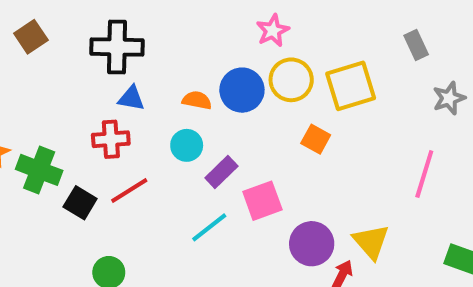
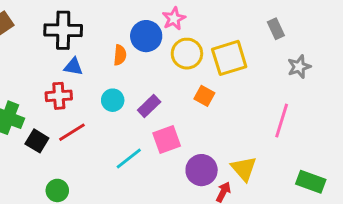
blue circle: (242, 90) -> (146, 36), moved
orange semicircle: (197, 100) -> (120, 55), moved, turned 84
purple rectangle: (221, 172) -> (149, 106), moved

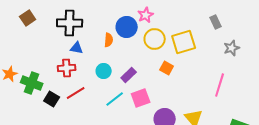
cyan line: (129, 158) -> (115, 99), moved

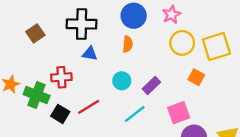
brown square: (28, 18) -> (35, 33), moved
blue circle: (127, 27) -> (134, 16), moved
red cross: (67, 68) -> (61, 77), moved
pink square: (141, 98) -> (179, 113), moved

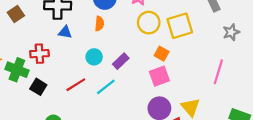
red line: (89, 107) -> (76, 85), moved
pink square: (179, 113) -> (159, 76), moved

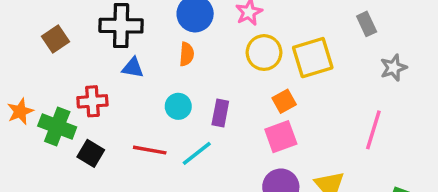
orange square: (162, 54) -> (284, 101), turned 32
purple rectangle: (121, 61) -> (220, 113), turned -35
red line: (76, 85) -> (150, 150), turned 42

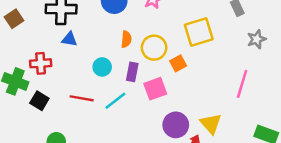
yellow circle: (264, 53) -> (154, 48), moved
orange semicircle: (187, 54) -> (126, 39), moved
pink square: (281, 137) -> (155, 89), moved

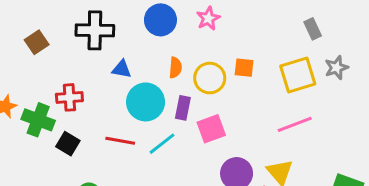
yellow square: (199, 32) -> (298, 75), moved
blue triangle: (70, 39) -> (122, 69), moved
orange square: (178, 63) -> (244, 68), moved, turned 35
cyan circle: (102, 67) -> (146, 102), size x1.6
pink line: (242, 84) -> (295, 124), moved, turned 52

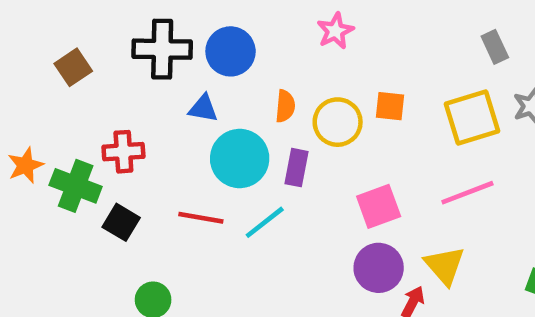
blue circle: (160, 20) -> (231, 51), moved
pink square: (211, 129) -> (379, 206), moved

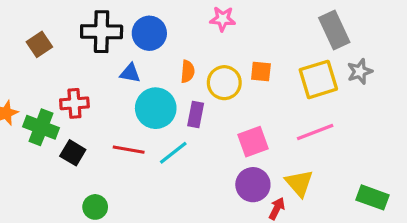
pink star: (335, 31) -> (223, 19), turned 30
gray rectangle: (495, 47) -> (334, 30), size x1.6

